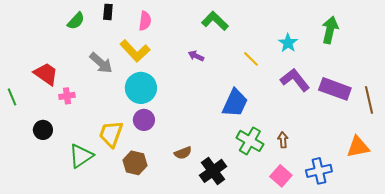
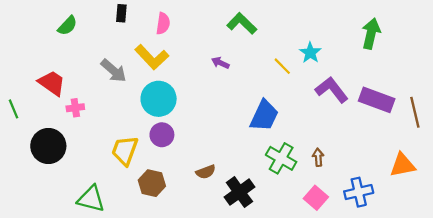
green semicircle: (76, 21) -> (67, 26), moved
cyan star: (288, 43) -> (310, 53), moved
black circle: (43, 130) -> (48, 146), size x1.6
green triangle: (81, 156) -> (91, 199), moved, turned 48

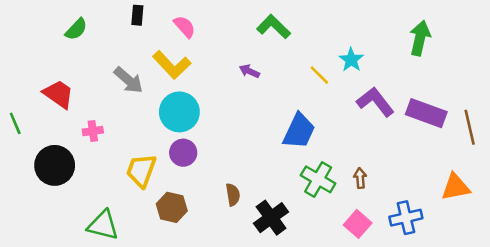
pink semicircle: (163, 23) -> (184, 27), turned -50
pink cross: (75, 108) -> (93, 131), moved
brown semicircle: (206, 172) -> (233, 195), turned -78

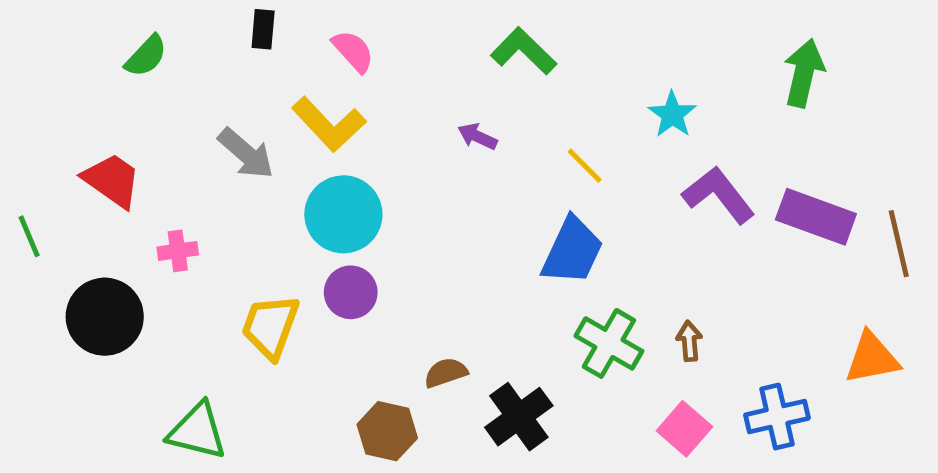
yellow line: (319, 75) -> (585, 166), moved
brown semicircle: (233, 195) -> (446, 373), turned -100
brown hexagon: (172, 207) -> (387, 431), moved

